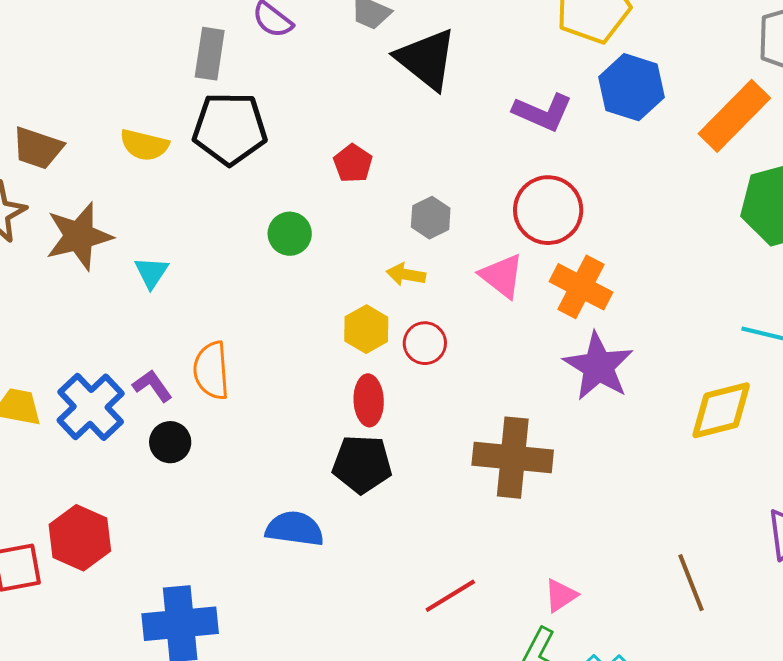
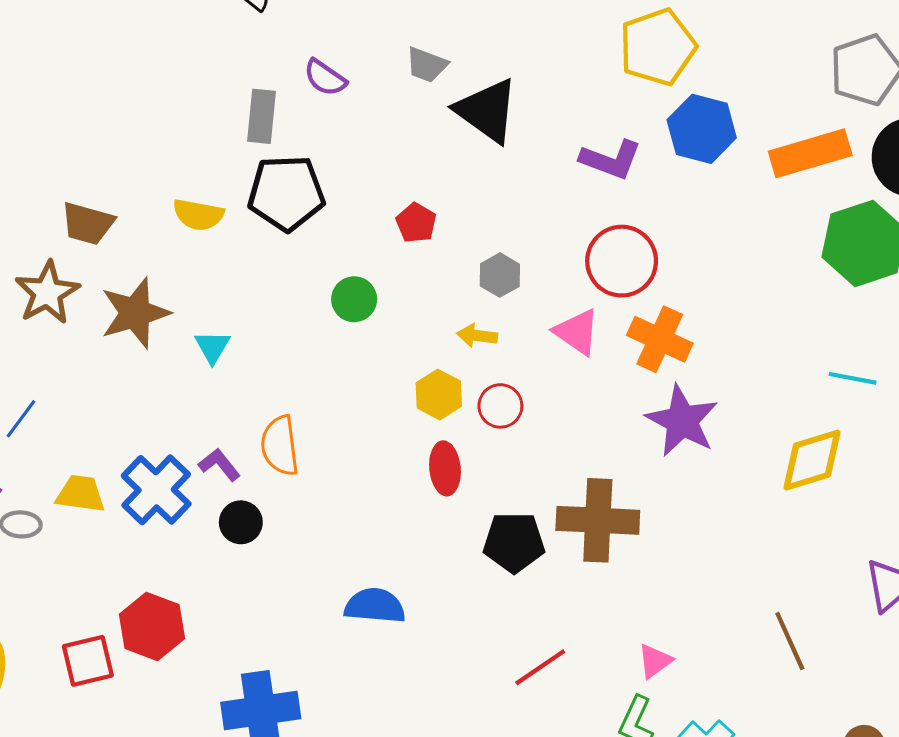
orange rectangle: (734, 116) -> (810, 153), turned 32
black pentagon: (362, 464) -> (514, 542), moved

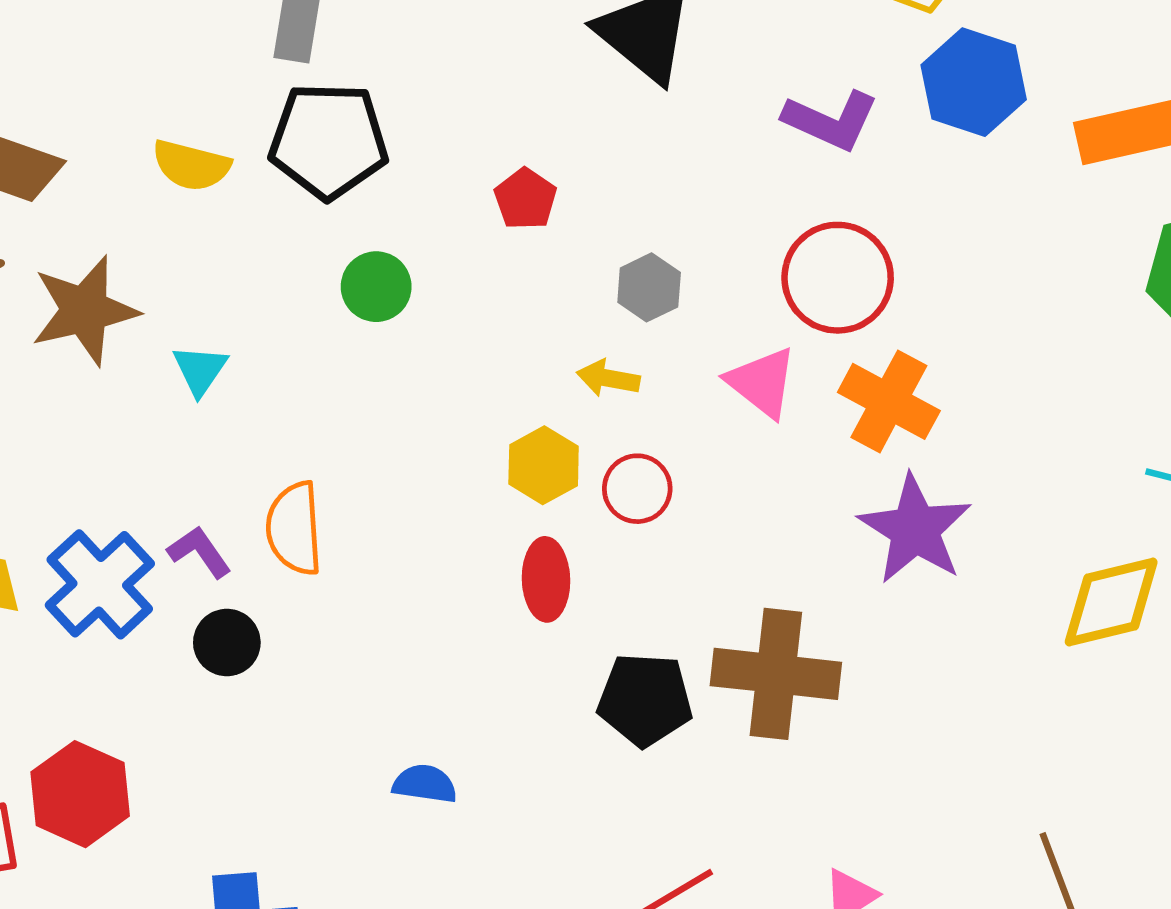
green circle: (354, 299) -> (376, 287), moved
blue semicircle: (375, 606) -> (425, 784), size x0.7

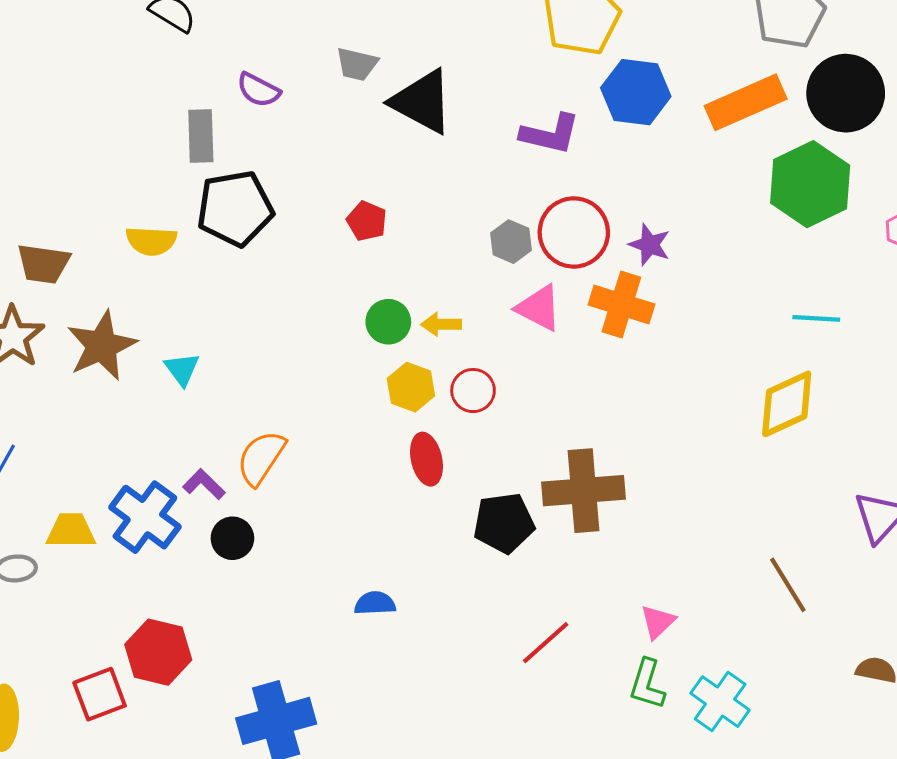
green circle: (376, 287) -> (388, 322), moved
gray hexagon: (649, 287) -> (511, 242), moved
orange semicircle: (294, 528) -> (261, 458), turned 48
purple star: (915, 529) -> (650, 245), moved, size x0.6

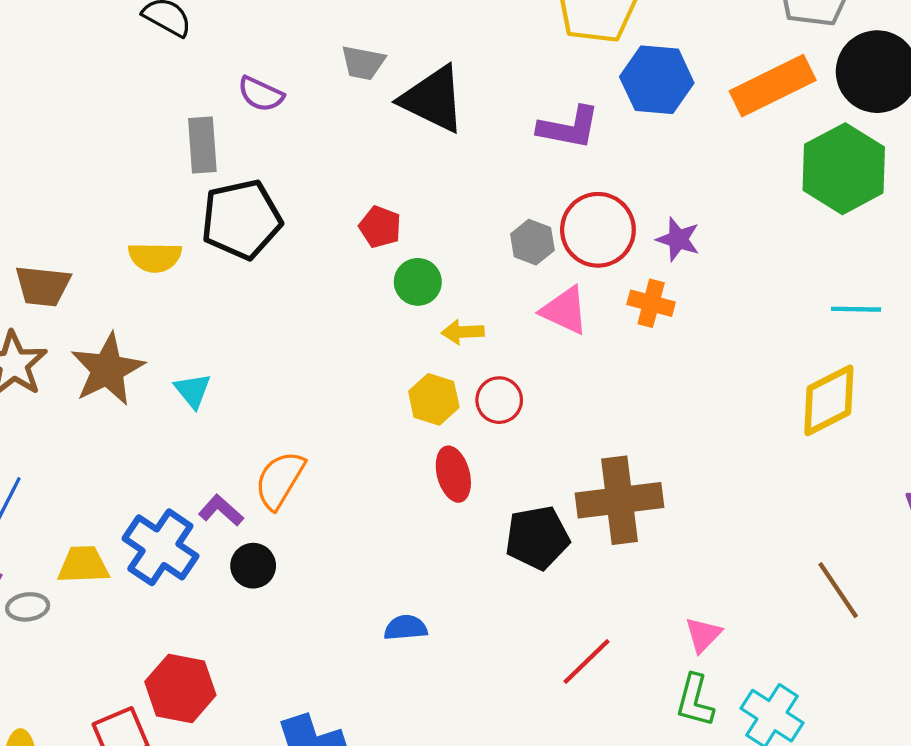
orange cross: (621, 304) -> (651, 303), size x0.7
green circle: (388, 322) -> (418, 282), moved

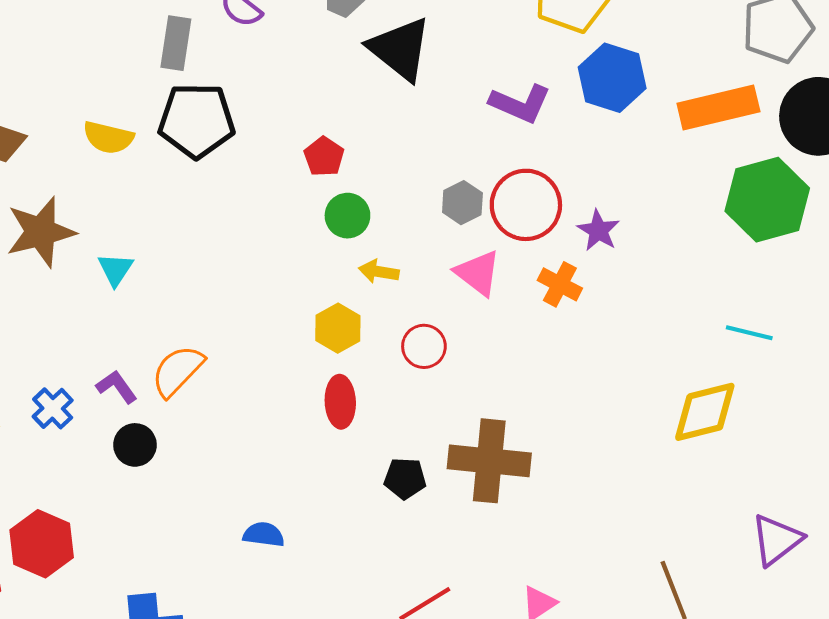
red circle: (499, 400) -> (424, 346), moved
black pentagon: (537, 538) -> (405, 478), size x0.7
blue cross: (160, 547) -> (53, 408), size x0.6

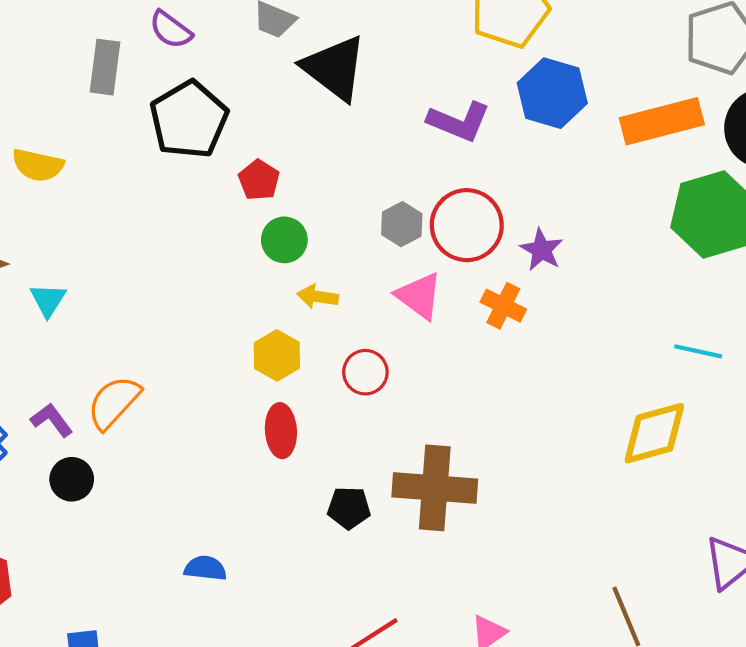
black pentagon: (197, 121) -> (189, 120), moved, turned -30

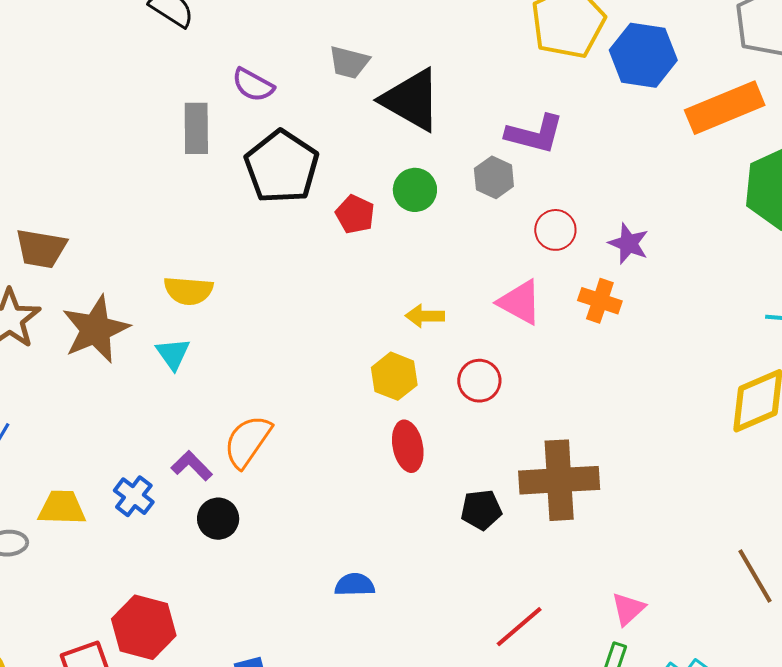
blue hexagon: (552, 93) -> (643, 55), moved
yellow semicircle: (38, 165) -> (188, 291), moved
gray hexagon: (402, 224) -> (494, 177), moved
red circle: (467, 225) -> (555, 230), size x0.6
green circle: (284, 240) -> (415, 190), moved

